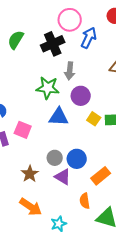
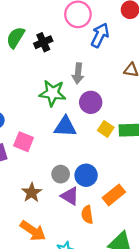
black cross: (53, 44) -> (43, 42), moved, size x0.7
orange semicircle: (85, 201) -> (87, 215), moved

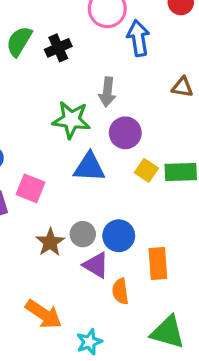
blue arrow: (100, 35) -> (138, 38), turned -35
brown star: (32, 193) -> (50, 242), moved
orange rectangle: (114, 195) -> (158, 264), turned -55

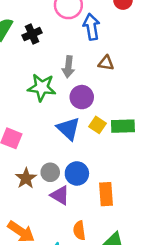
brown triangle: (182, 87) -> (106, 63), moved
blue triangle: (89, 167) -> (68, 129), moved, turned 40
orange semicircle: (120, 291) -> (79, 230), moved

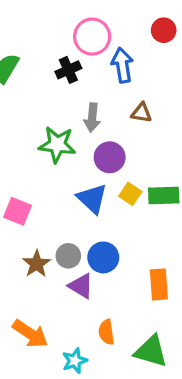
black cross: (32, 34) -> (68, 70), moved
orange rectangle: (106, 194) -> (159, 284), moved

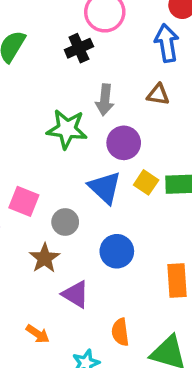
blue arrow: (122, 65) -> (167, 43), moved
gray circle: (68, 256) -> (65, 222), moved
purple triangle: (81, 286) -> (76, 294), moved
orange arrow: (30, 334) -> (38, 334), size x0.6

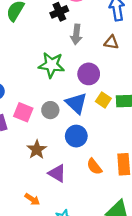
gray arrow: (105, 100) -> (76, 34), moved
gray circle: (65, 222) -> (50, 110), moved
blue circle: (117, 251) -> (76, 136), moved
orange semicircle: (120, 332) -> (94, 167), moved, turned -30

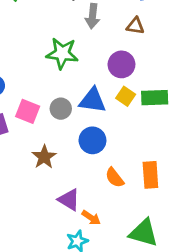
purple circle: (89, 74) -> (121, 64), moved
blue triangle: (76, 103) -> (92, 100), turned -35
purple triangle: (57, 173) -> (69, 200), moved
orange arrow: (32, 199) -> (91, 218), moved

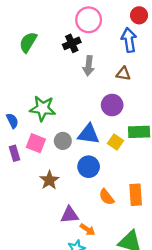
green star: (62, 53) -> (43, 108), moved
yellow square: (126, 96) -> (115, 142), moved
purple triangle: (69, 200) -> (70, 215), turned -36

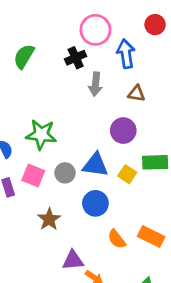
blue arrow: (129, 40) -> (126, 54), moved
orange rectangle: (136, 195) -> (151, 236), turned -60

